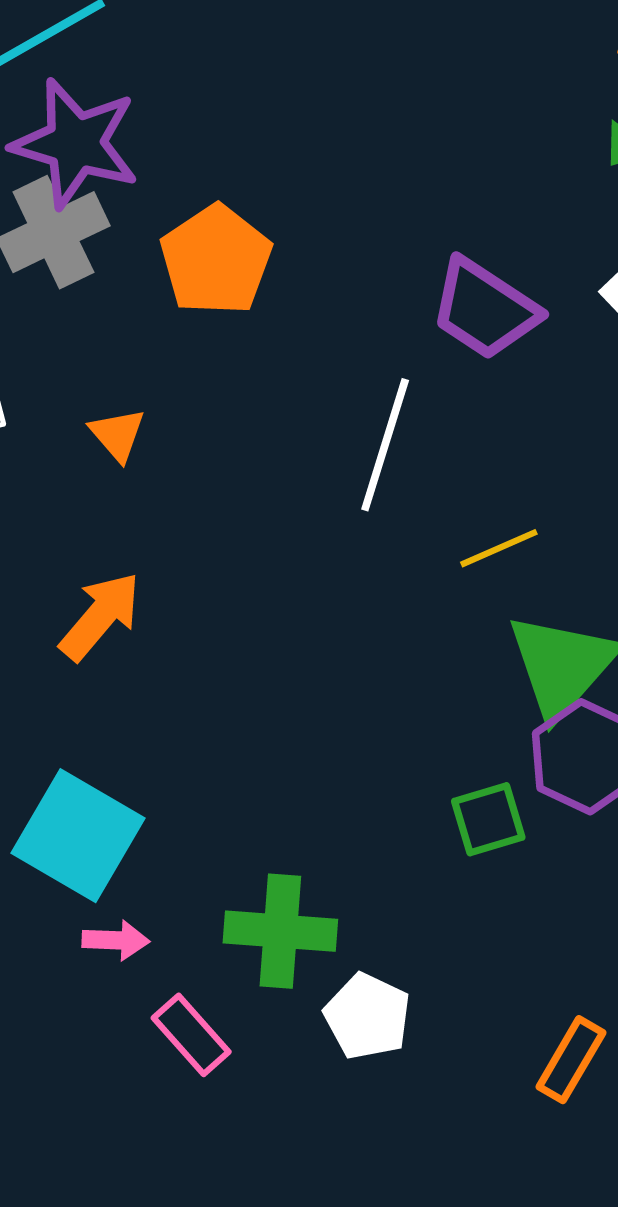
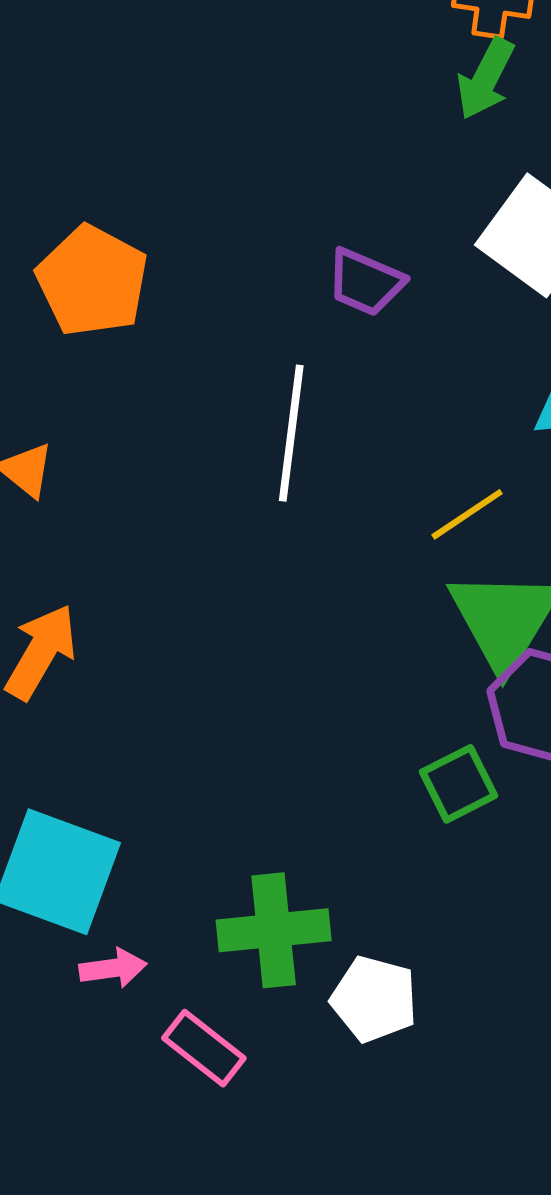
purple trapezoid: (485, 309) -> (365, 282), size x0.7
yellow line: (499, 548) -> (467, 514), moved

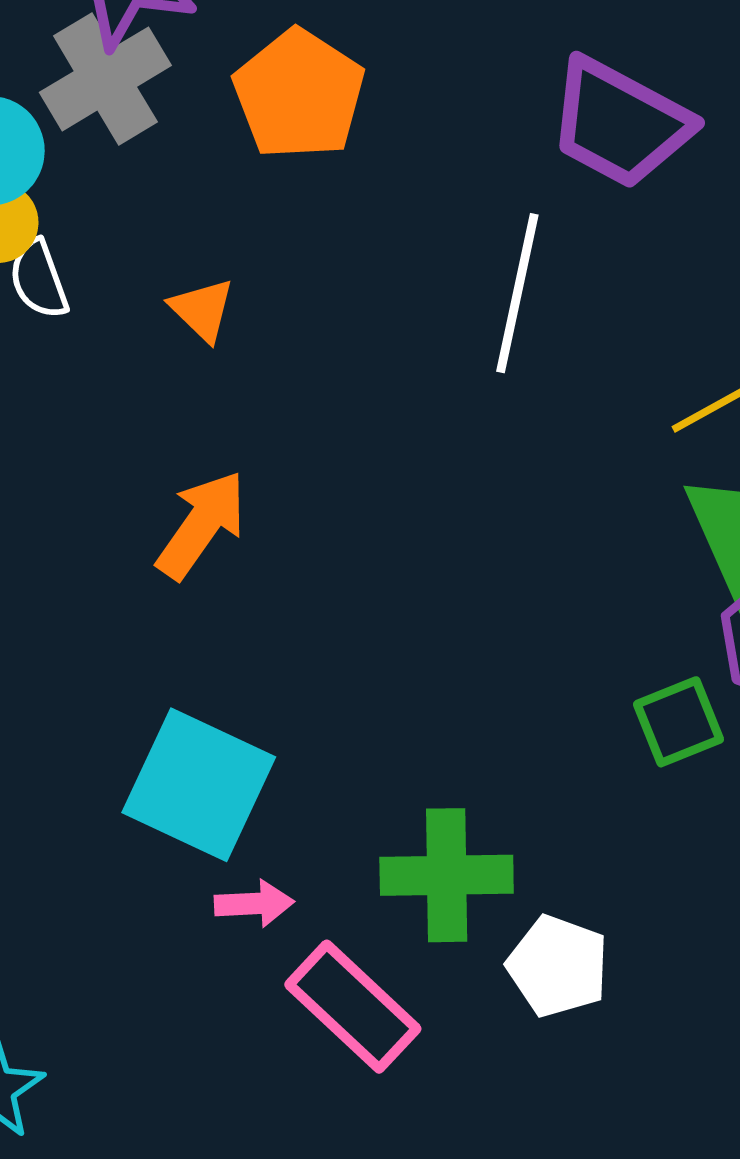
purple trapezoid: (365, 282) -> (620, 123), size x1.6
pink rectangle: (204, 1048) -> (353, 1007), size x1.4

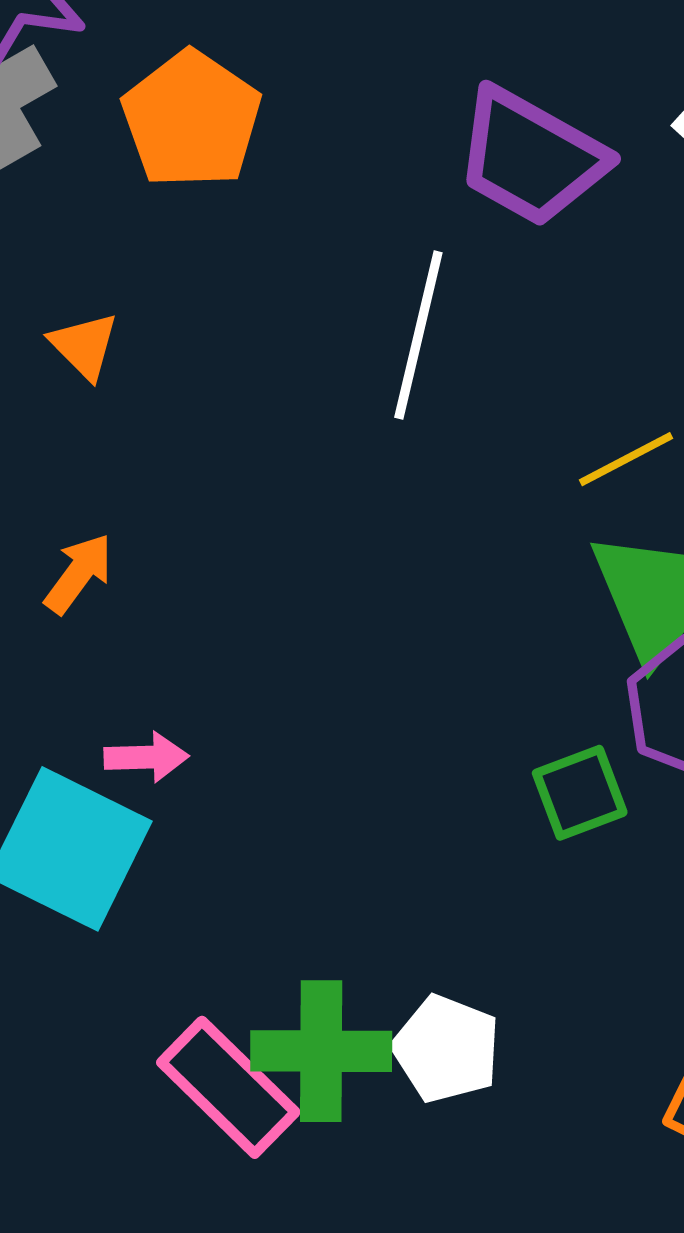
orange arrow: (201, 525) -> (79, 573), size x0.7
green cross: (447, 875) -> (321, 1051), moved
pink arrow: (254, 904) -> (146, 757), moved

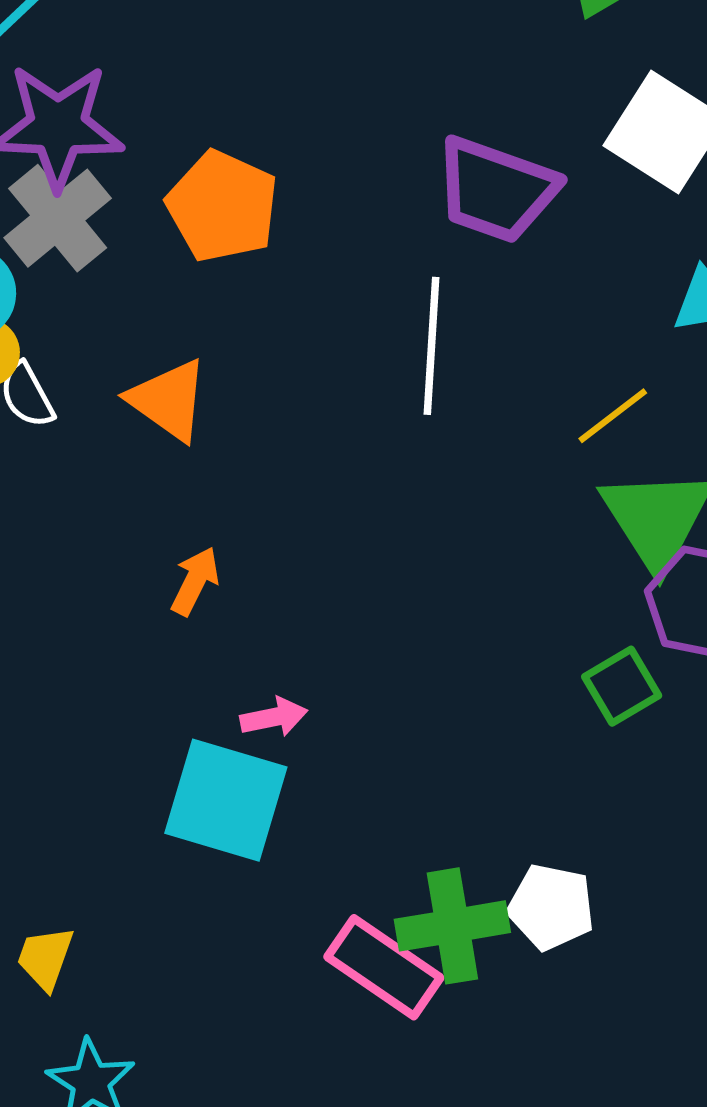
orange triangle: (84, 346) -> (168, 400), size x1.5

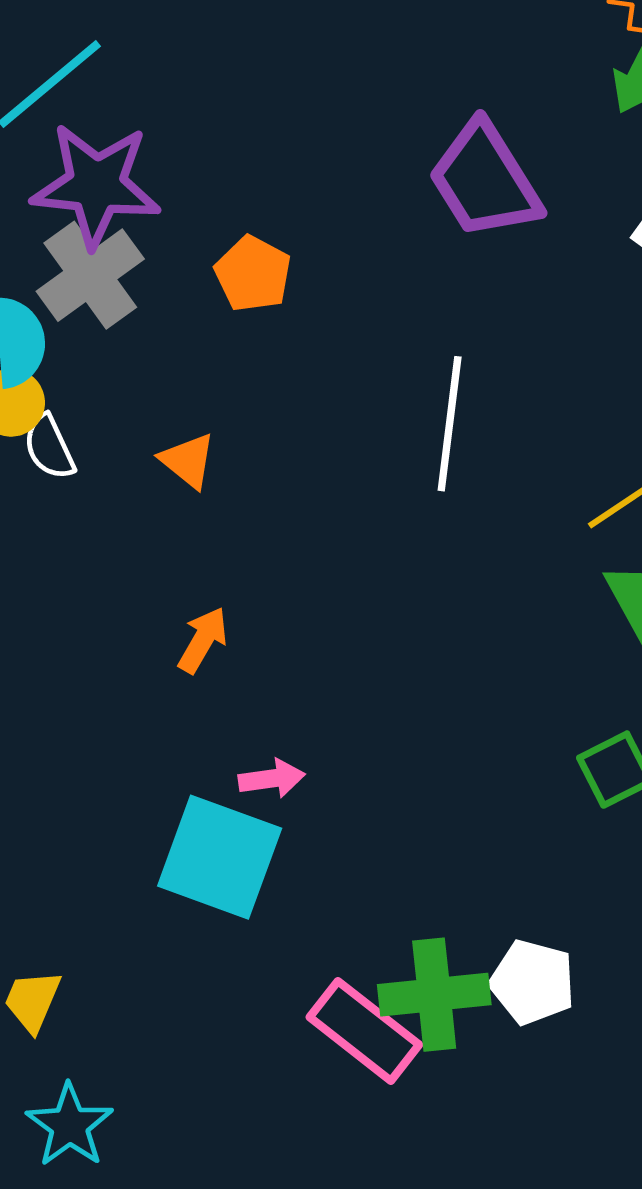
purple trapezoid: (496, 190) -> (485, 180), moved, turned 35
orange pentagon: (222, 206) -> (253, 274), size x0.7
orange triangle: (168, 400) -> (188, 461), size x0.7

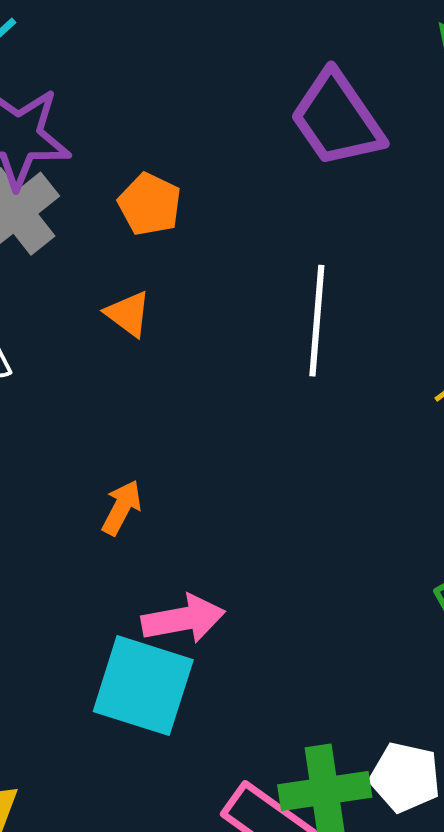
orange triangle: (188, 461) -> (128, 314), moved
pink arrow: (272, 779) -> (183, 619), size x1.5

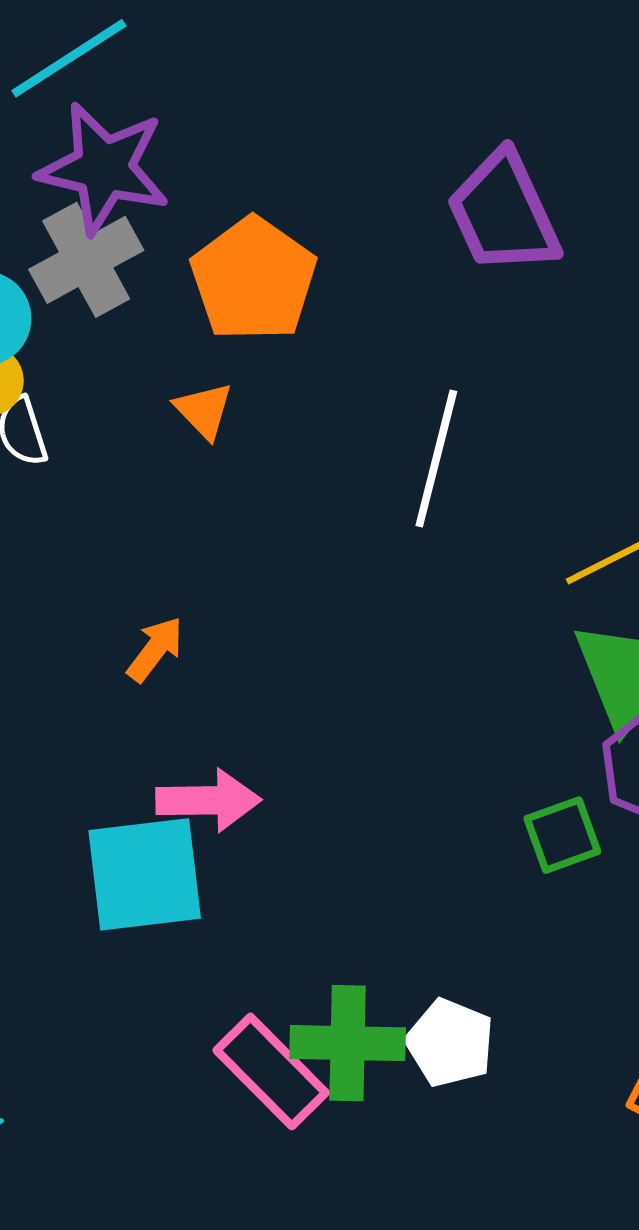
orange pentagon: (150, 204) -> (254, 279), size x1.6
cyan square: (143, 686) -> (145, 874), turned -34

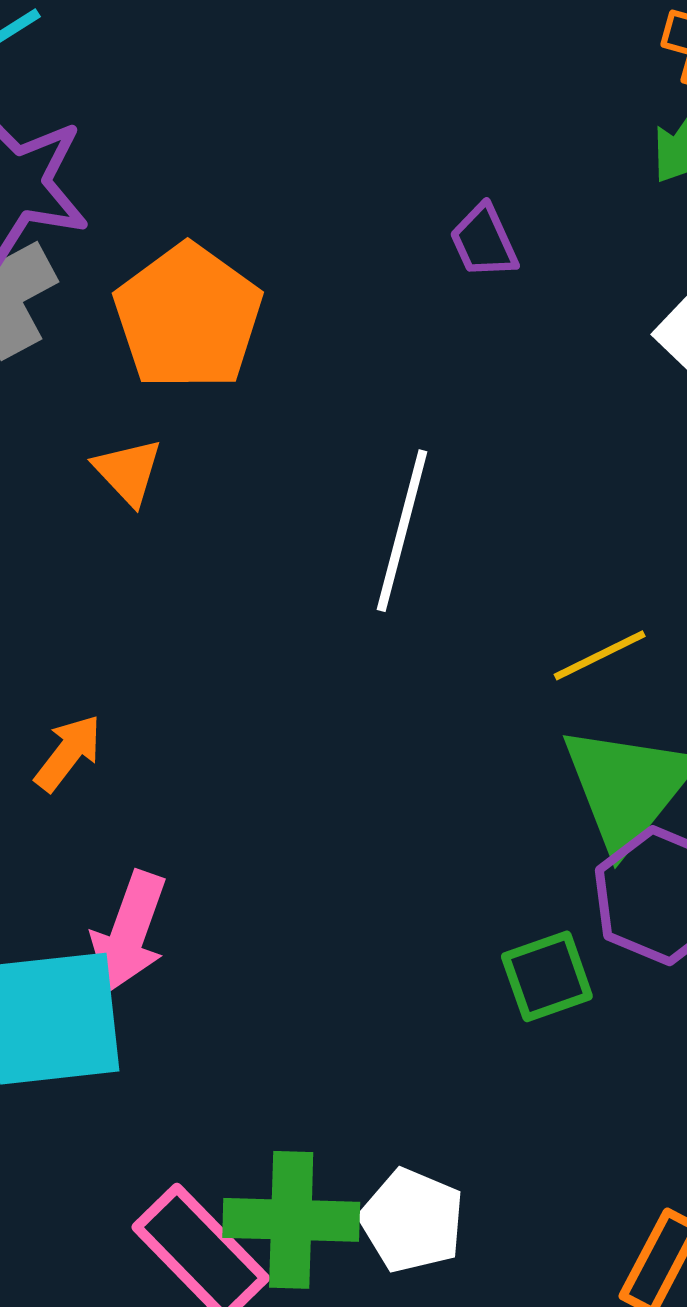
purple trapezoid: (503, 213) -> (484, 241), size x0.5
pink arrow: (208, 800) -> (129, 932), turned 110

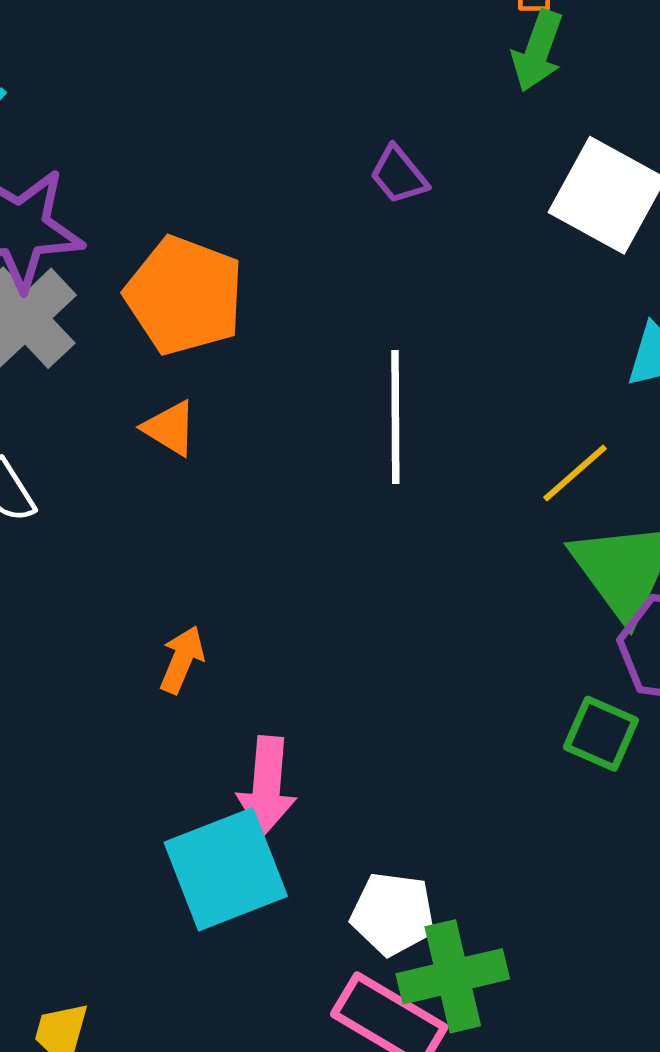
green square: (547, 976) -> (601, 734), turned -32
white pentagon: (412, 1221) -> (393, 914), moved

